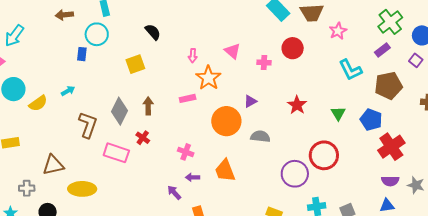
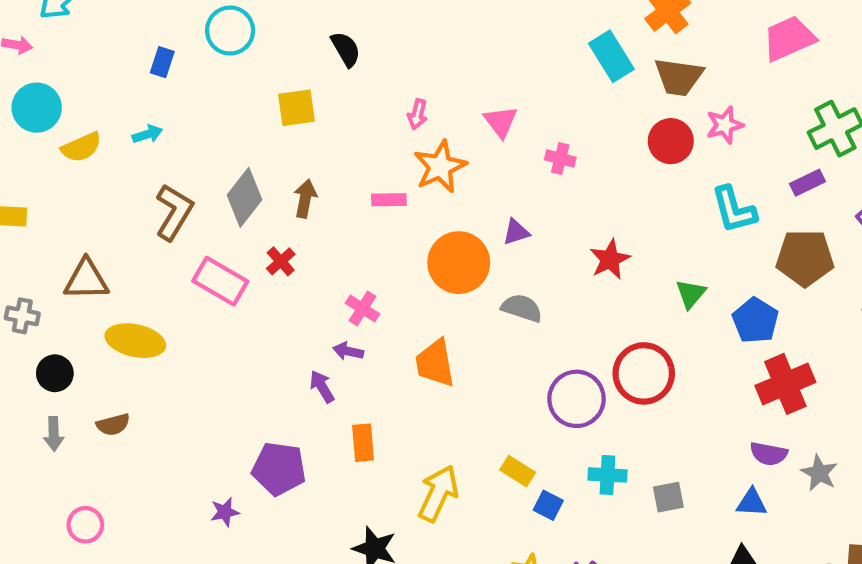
red circle: (293, 48) -> (671, 141), moved
blue rectangle: (82, 54) -> (162, 62), moved
purple arrow: (193, 177) -> (348, 351), moved

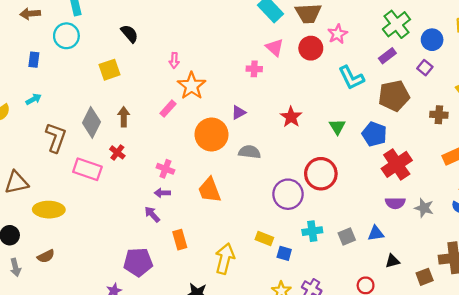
pink triangle: (501, 122) -> (275, 47), moved
pink rectangle: (389, 200) -> (168, 109), turned -36
blue triangle: (752, 503) -> (376, 233), moved

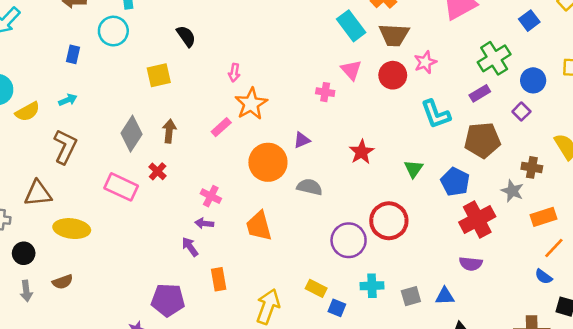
brown L-shape: (56, 138) -> (65, 147), moved
gray star: (424, 208) -> (512, 191), moved

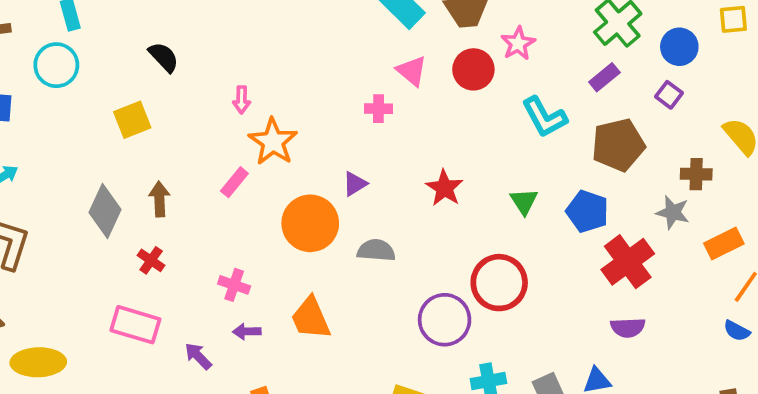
pink rectangle: (121, 187) -> (135, 325), moved
purple arrow: (204, 223) -> (247, 331), moved
purple arrow: (190, 247) -> (198, 356), moved

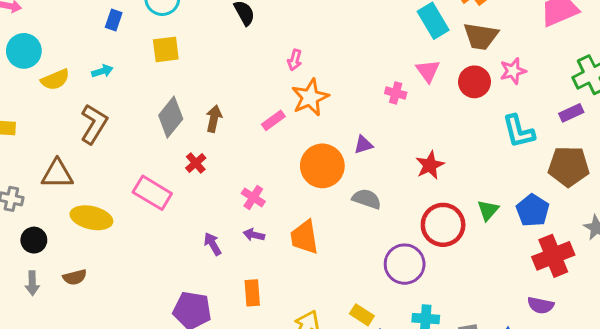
yellow square: (132, 120) -> (166, 49), moved
green triangle: (524, 201) -> (488, 210), moved
red circle: (499, 283) -> (443, 225), moved
pink rectangle: (135, 325) -> (152, 193), moved

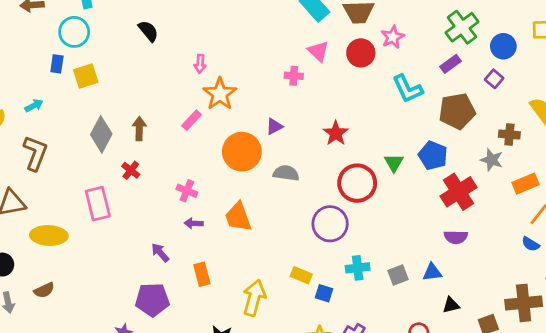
blue rectangle: (114, 20) -> (57, 64), moved
pink rectangle: (152, 193) -> (98, 204), turned 56
purple arrow: (213, 244) -> (160, 253), moved

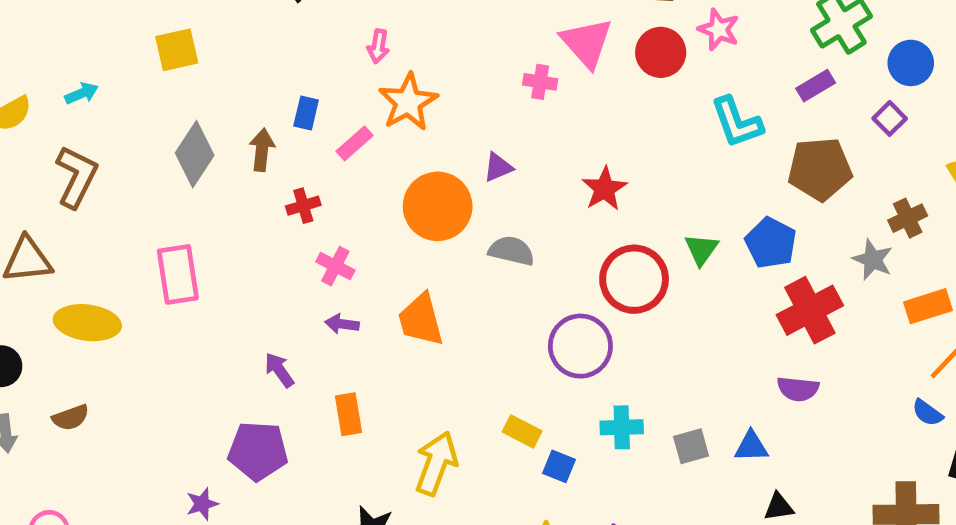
pink star: (393, 37) -> (719, 30), turned -30
pink triangle: (318, 51) -> (587, 43), size x1.4
blue rectangle: (57, 64) -> (306, 113), moved
brown cross: (509, 135) -> (908, 218), turned -36
red cross: (131, 170) -> (303, 206), moved, turned 30

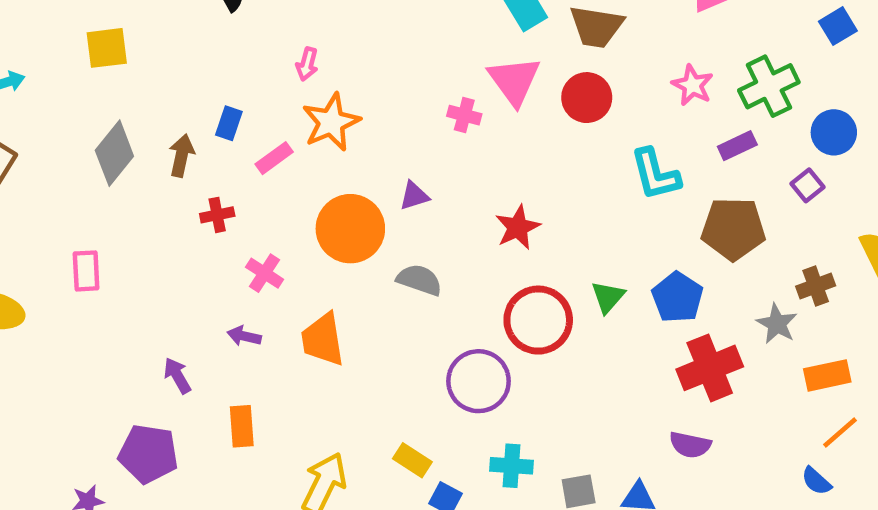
pink star: (719, 30) -> (692, 85), moved
pink cross: (335, 266) -> (265, 273), moved
pink rectangle: (178, 274) -> (86, 271), size x0.7

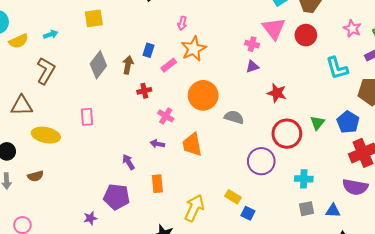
purple triangle: (414, 196) -> (252, 67), moved
red star: (518, 227) -> (277, 93), turned -30
purple semicircle: (690, 445) -> (355, 187), size x1.4
cyan cross: (512, 466) -> (304, 179), moved

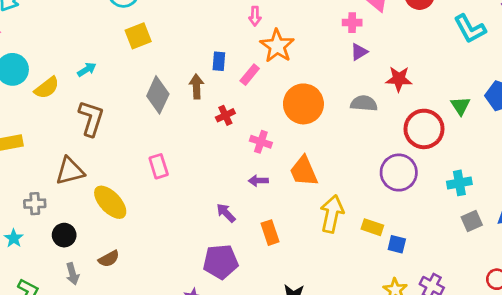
gray semicircle: (234, 117) -> (364, 103), moved
yellow ellipse: (46, 135) -> (110, 202), turned 48
yellow arrow: (194, 208) -> (332, 214), moved

